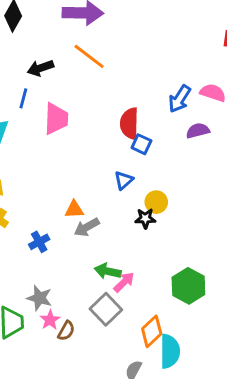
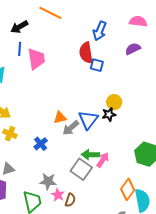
blue line: (23, 98) -> (20, 49), moved
blue arrow: (180, 99) -> (100, 31), moved
blue triangle: (124, 180) -> (88, 120), moved, size x1.5
gray square: (106, 309) -> (81, 169), moved

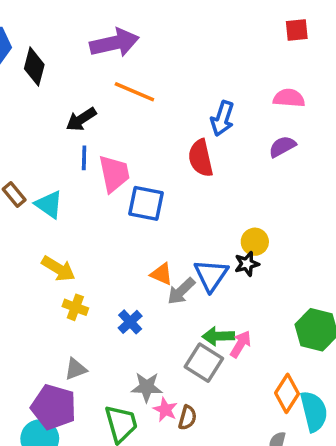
blue square: (97, 65) -> (146, 203), moved, size x1.5
orange triangle: (60, 117) -> (161, 274), turned 40

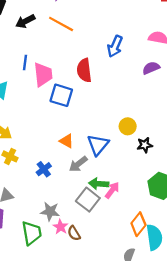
black arrow: (81, 119) -> (25, 21), moved
red semicircle: (201, 158) -> (84, 70), moved
black star: (247, 264) -> (145, 145), moved
gray arrow: (181, 291) -> (78, 164), moved
brown semicircle: (187, 418) -> (74, 233), turned 128

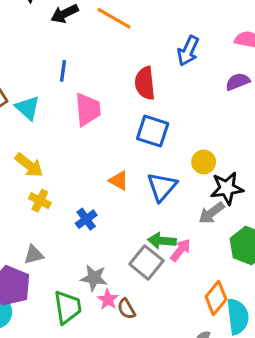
pink trapezoid: (43, 74) -> (88, 109), moved
blue square: (61, 95) -> (153, 131), moved
black star: (145, 145) -> (227, 188), size x1.5
gray arrow: (78, 164) -> (211, 213), moved

